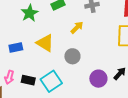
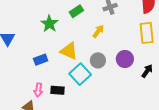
purple circle: (98, 79) -> (125, 59), moved
cyan square: (51, 81) -> (80, 74), moved

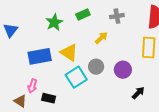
blue rectangle: (41, 60) -> (40, 56), size x1.6
black arrow: (147, 71) -> (138, 93), moved
black rectangle: (57, 90) -> (49, 98), moved

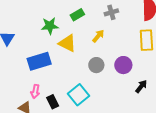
green star: (54, 22) -> (50, 26), turned 30
yellow triangle: (69, 53) -> (67, 43), moved
cyan square: (76, 77) -> (78, 95), moved
black rectangle: (49, 98) -> (53, 102), turned 56

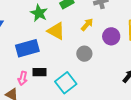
green star: (50, 26) -> (39, 13), turned 30
purple circle: (123, 65) -> (111, 36), moved
black rectangle: (53, 102) -> (40, 72), moved, turned -64

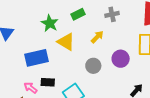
purple circle: (111, 36) -> (121, 59), moved
pink arrow: (23, 78) -> (31, 88), turned 112

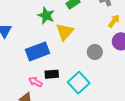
yellow arrow: (97, 37) -> (114, 21), moved
yellow triangle: (66, 42) -> (65, 32), turned 48

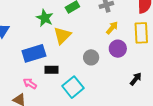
black rectangle: (52, 74) -> (51, 70), moved

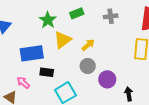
yellow arrow: (112, 28) -> (88, 45), moved
purple circle: (118, 49) -> (107, 79), moved
black arrow: (136, 79) -> (129, 94), turned -56

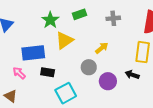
yellow arrow: (88, 45) -> (102, 48), moved
pink arrow: (23, 83) -> (19, 73), moved
black arrow: (129, 94) -> (132, 75), moved, turned -64

